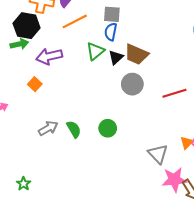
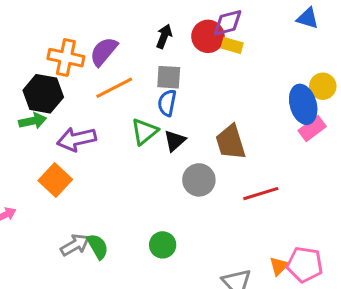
brown trapezoid: (136, 54) -> (231, 142), moved, turned 50
orange square: (35, 84) -> (55, 180), size x1.5
green semicircle: (74, 129) -> (98, 246), moved

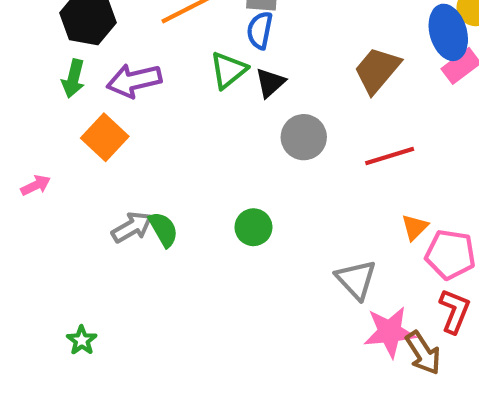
green arrow: (33, 121) -> (73, 78), moved, turned 116
brown trapezoid: (231, 142) -> (377, 70), moved, turned 57
orange triangle: (279, 266) -> (415, 227), moved

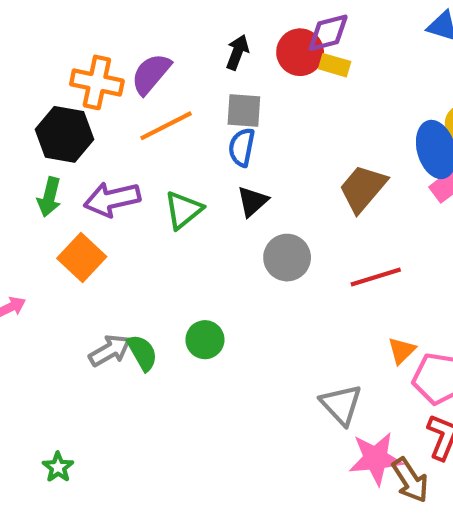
green triangle: (228, 70) -> (183, 210), moved
green circle: (253, 227) -> (205, 340), moved

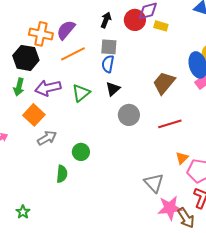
yellow rectangle: (335, 65) -> (161, 26), moved
green circle: (205, 340) -> (81, 152), moved
gray arrow: (110, 350) -> (47, 138), moved
green semicircle: (142, 353) -> (62, 174), moved, turned 36

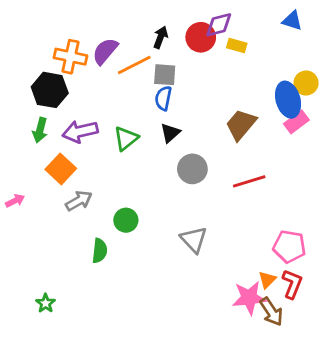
orange line: (73, 54) -> (134, 65), moved
orange triangle: (182, 158) -> (267, 280), moved
gray triangle: (154, 183) -> (194, 240), moved

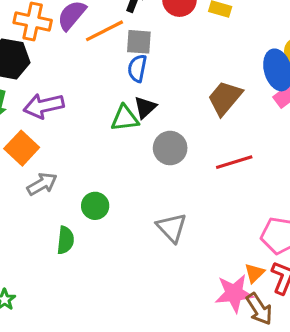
green triangle: (126, 138) -> (125, 118), moved, turned 32

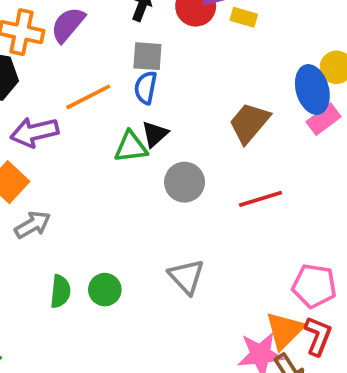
orange line: (104, 31) -> (88, 97), moved
green circle: (95, 206) -> (105, 290), moved
orange triangle: (254, 273) -> (285, 330), size x1.6

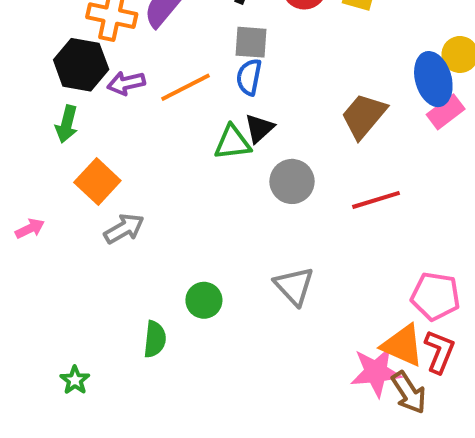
purple arrow: (34, 132) -> (126, 83), moved, size x0.7
green semicircle: (60, 291) -> (155, 339), moved
orange triangle: (285, 330) -> (403, 345), turned -51

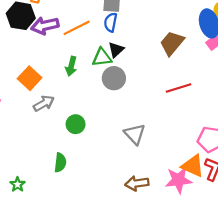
purple arrow: (126, 83) -> (45, 26), size x1.4
green arrow: (67, 124) -> (71, 66), moved
gray circle: (292, 181) -> (114, 78), moved
green circle: (204, 300) -> (76, 124), moved
brown arrow: (409, 392) -> (137, 183), moved, turned 115

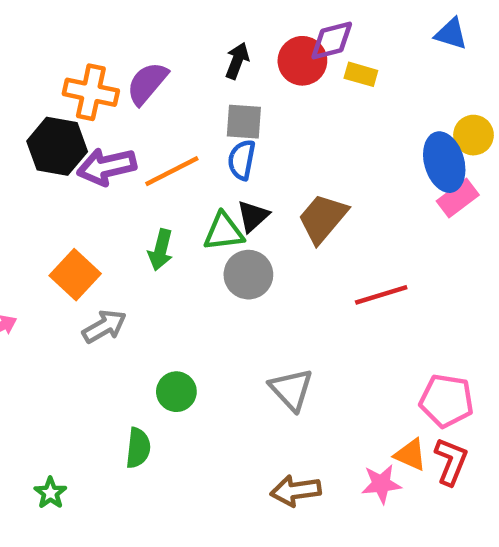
brown trapezoid: (172, 43) -> (323, 218), moved
green circle: (76, 124) -> (176, 392), moved
orange triangle: (193, 166) -> (410, 455), size x0.7
pink star: (179, 180) -> (381, 484), size x0.7

